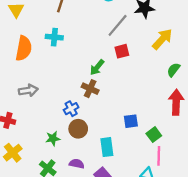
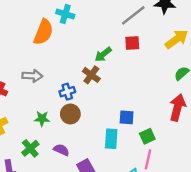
orange semicircle: (24, 48) -> (43, 32), moved
gray arrow: (28, 90) -> (32, 76), moved
cyan rectangle: (107, 147) -> (111, 139), moved

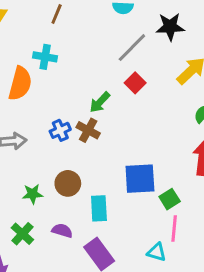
red square: (132, 43) -> (135, 83), turned -35
blue cross: (67, 92) -> (60, 130), moved
blue square: (127, 117) -> (140, 179), size x1.6
cyan rectangle: (111, 139) -> (99, 208), moved

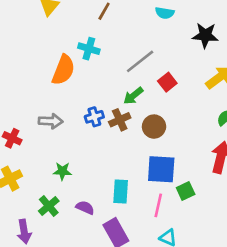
gray line: (132, 48) -> (140, 61), moved
brown cross: (88, 130) -> (120, 120), turned 30
brown circle: (68, 183) -> (154, 127), moved
pink line: (174, 229) -> (158, 205), moved

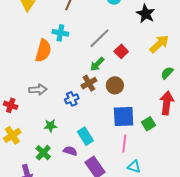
black star: (205, 35) -> (146, 14), turned 30
blue cross: (94, 117) -> (72, 99), moved
green square: (186, 191) -> (148, 124), moved
cyan rectangle: (121, 192) -> (85, 136), moved, turned -30

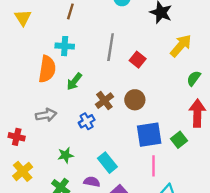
gray line: (99, 38) -> (111, 47), turned -30
green arrow: (97, 64) -> (74, 81), moved

